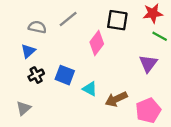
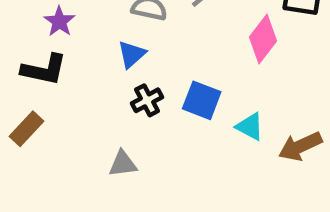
gray triangle: (24, 108) -> (123, 164), turned 35

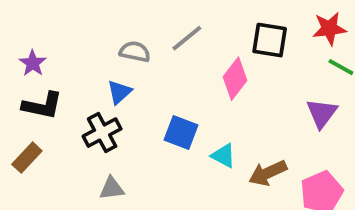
purple star: (59, 21) -> (33, 63), moved
black cross: (147, 100) -> (102, 133), moved, size x1.4

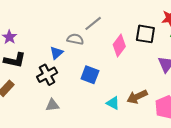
black square: (270, 40) -> (145, 34), moved
gray semicircle: (135, 52) -> (75, 39), moved
cyan triangle: (223, 156) -> (113, 103), moved

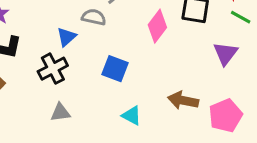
brown arrow: (137, 97) -> (183, 100), turned 36
cyan triangle: (113, 103) -> (132, 116), moved

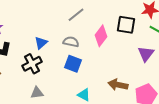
gray semicircle: (94, 17) -> (71, 42), moved

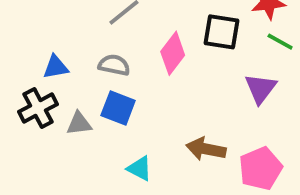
blue triangle: (41, 43) -> (56, 67), turned 32
gray triangle: (37, 93) -> (79, 124), moved

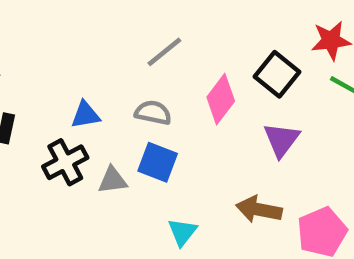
black square: (222, 32) -> (277, 74), turned 30
purple triangle: (261, 88) -> (281, 140), moved
cyan triangle: (140, 168) -> (182, 232), turned 40

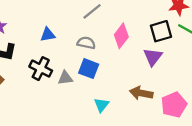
black square: (277, 74) -> (161, 31), moved, turned 35
blue triangle: (86, 115) -> (48, 35), moved
black cross: (65, 162) -> (41, 69), turned -35

